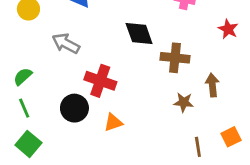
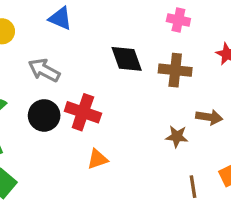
brown cross: (175, 58) -> (175, 70), moved
brown arrow: (212, 85) -> (209, 117), turned 105
black circle: (74, 108) -> (44, 115), moved

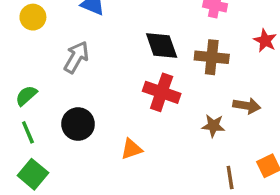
gray arrow: (44, 70) -> (76, 57), turned 92
red cross: (83, 112) -> (162, 92), moved
black circle: (44, 115) -> (78, 124), moved

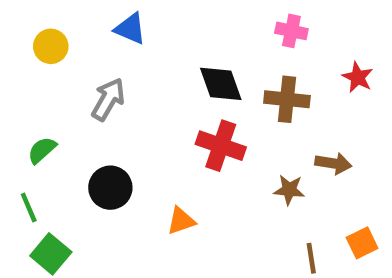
green line: (28, 132) -> (29, 207), moved

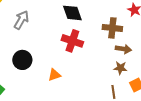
brown cross: (287, 99) -> (112, 28), moved
brown star: (289, 190) -> (120, 68), moved

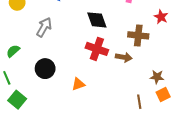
brown arrow: (123, 49) -> (124, 57), moved
brown star: (120, 68) -> (157, 77), moved

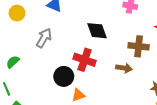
red cross: (97, 49) -> (85, 60), moved
black circle: (45, 69) -> (64, 76), moved

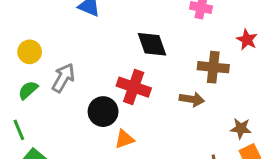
yellow circle: (17, 13) -> (30, 52), moved
gray arrow: (44, 38) -> (63, 78), moved

